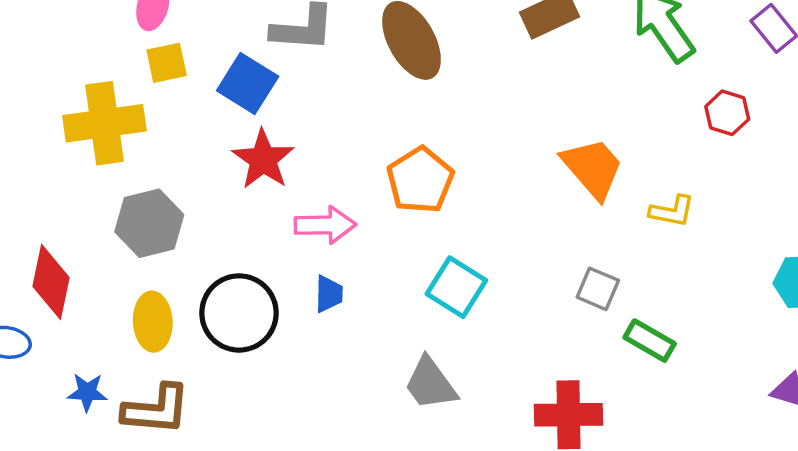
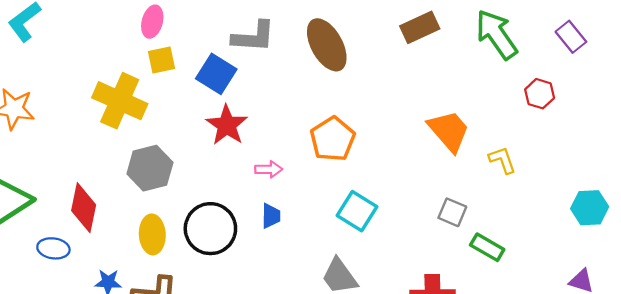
yellow cross: (104, 123) -> (120, 101), turned 32
yellow L-shape: (672, 211) -> (502, 160), turned -120
pink arrow: (325, 225) -> (269, 169), size x0.7

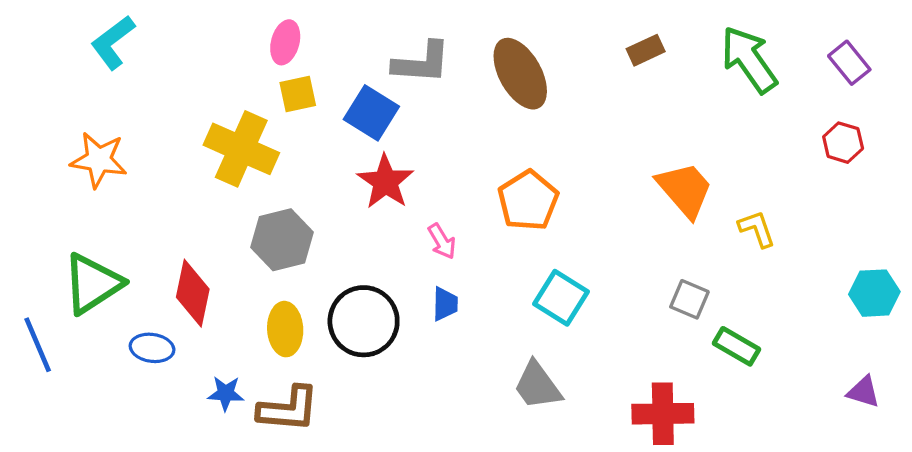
brown rectangle: (420, 27) -> (646, 50), size x0.7
red hexagon: (540, 94) -> (843, 143), moved
pink arrow: (269, 169) -> (442, 241), turned 60

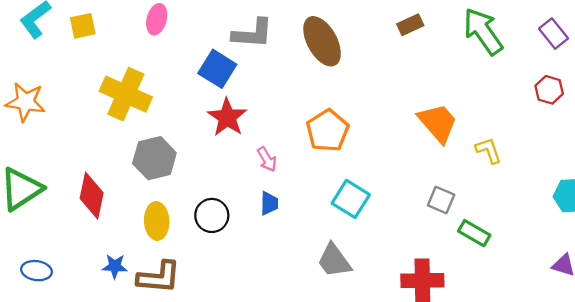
yellow square: (298, 94) -> (83, 26), moved
black circle: (364, 321) -> (212, 215), size x0.7
blue ellipse: (152, 348) -> (36, 271), moved

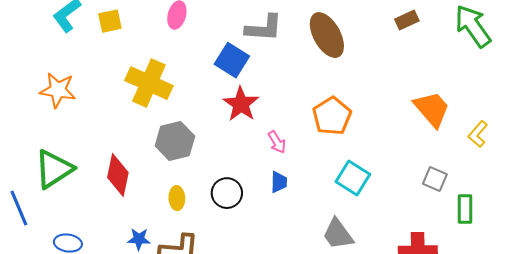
yellow L-shape: (489, 150) -> (478, 134), turned -120
yellow ellipse: (157, 221) -> (177, 198), size x0.7
green rectangle: (474, 233) -> (465, 209), turned 60

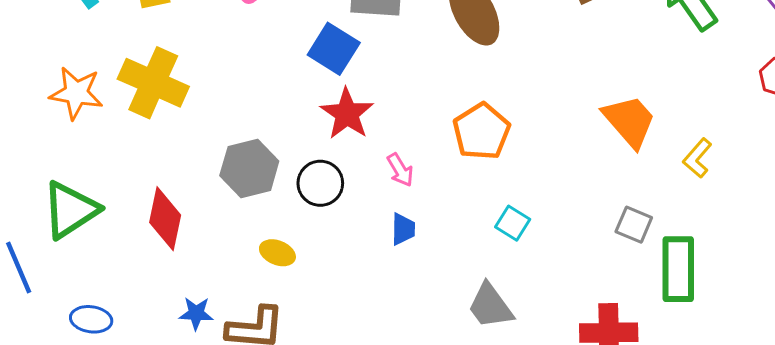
yellow cross: (149, 83) -> (153, 83), moved
cyan square: (353, 178) -> (513, 223), size x0.7
black circle: (227, 193) -> (320, 183), moved
yellow ellipse: (177, 198) -> (277, 253), moved, turned -65
green rectangle: (465, 209) -> (678, 269), size x1.5

